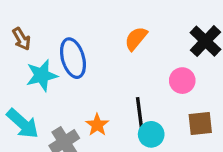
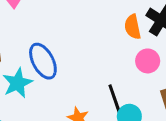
orange semicircle: (136, 39) -> (133, 27), moved, turned -40

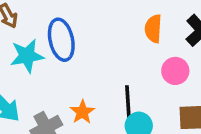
orange semicircle: (133, 27) -> (153, 29), moved

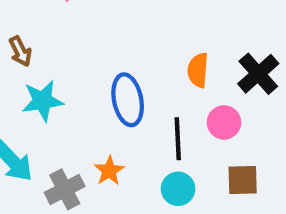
blue ellipse: (61, 40) -> (128, 100), moved
black line: (128, 103) -> (178, 139), moved

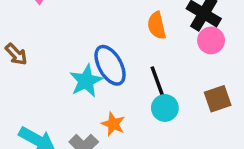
cyan star: (43, 101) -> (86, 81), moved
pink circle: (224, 122) -> (211, 40), moved
cyan circle: (178, 189) -> (165, 108), moved

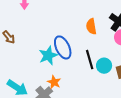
cyan circle: (165, 108) -> (104, 66), moved
orange star: (113, 124) -> (54, 82), moved

